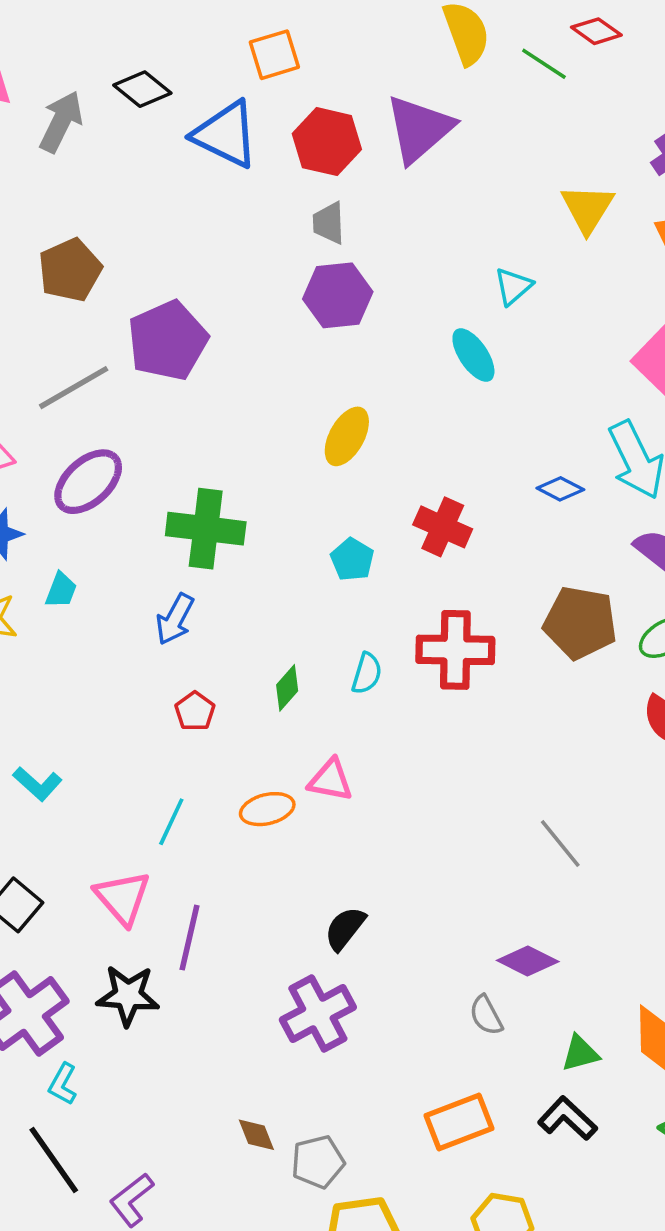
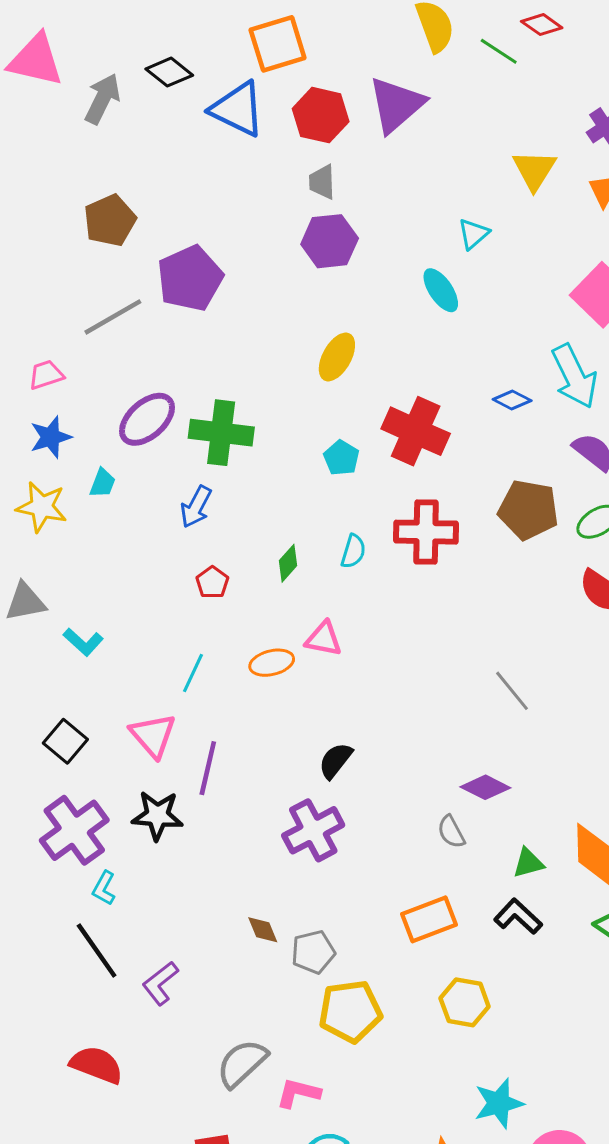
orange square: (274, 55) -> (278, 44), size x1.4
purple ellipse: (88, 482) -> (147, 419), moved
red cross: (443, 527) -> (416, 431), size x1.4

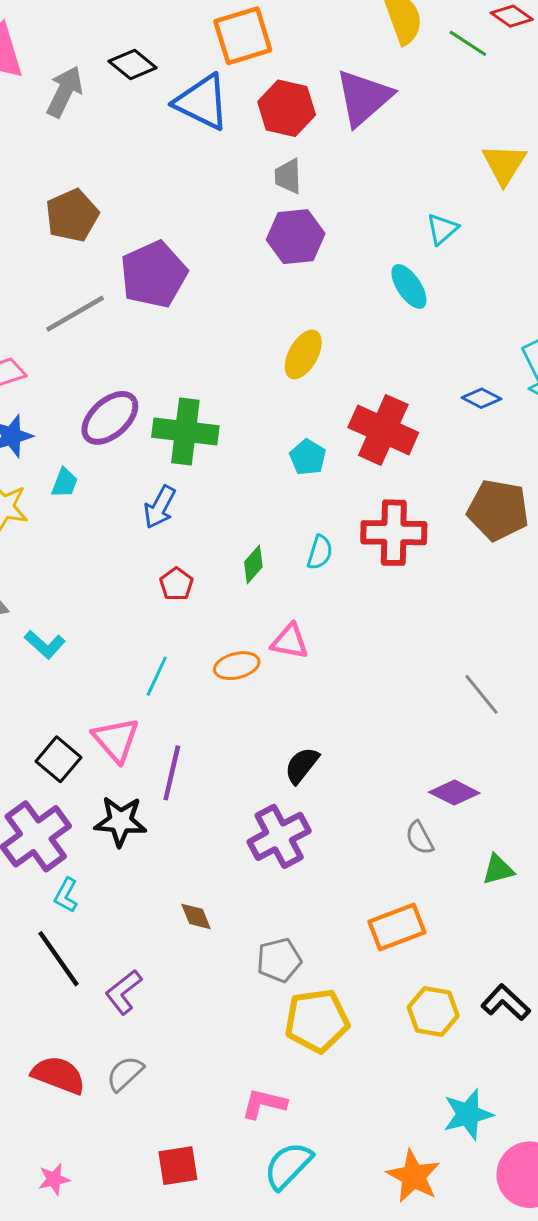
black square: (65, 741) -> (58, 759), moved
black L-shape: (518, 916) -> (506, 1003), moved
brown diamond: (263, 930) -> (196, 916), moved
gray semicircle: (242, 1063) -> (125, 1073), moved, size x0.7

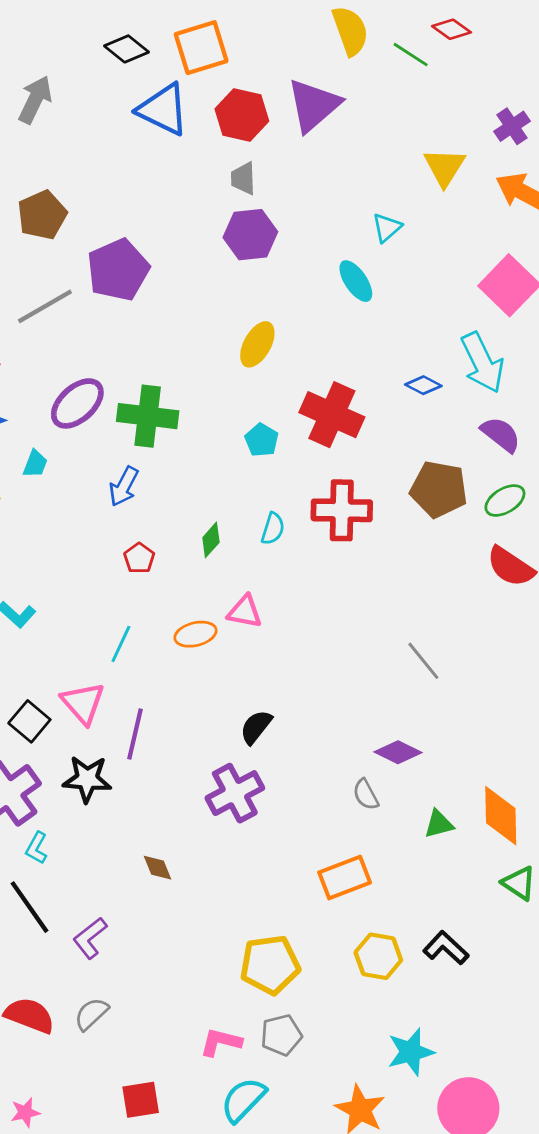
black diamond: (133, 64) -> (127, 49), moved
gray pentagon: (279, 960) -> (281, 1035), moved

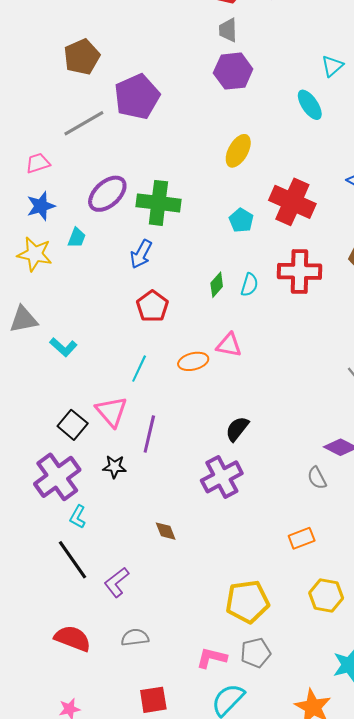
green diamond: (211, 540) -> (217, 285), moved
red pentagon: (139, 558) -> (152, 306), size x1.4
black star: (87, 779) -> (114, 467), size x0.7
orange rectangle: (345, 878) -> (302, 538), size x0.7
gray semicircle: (91, 1014) -> (135, 637), moved, turned 36

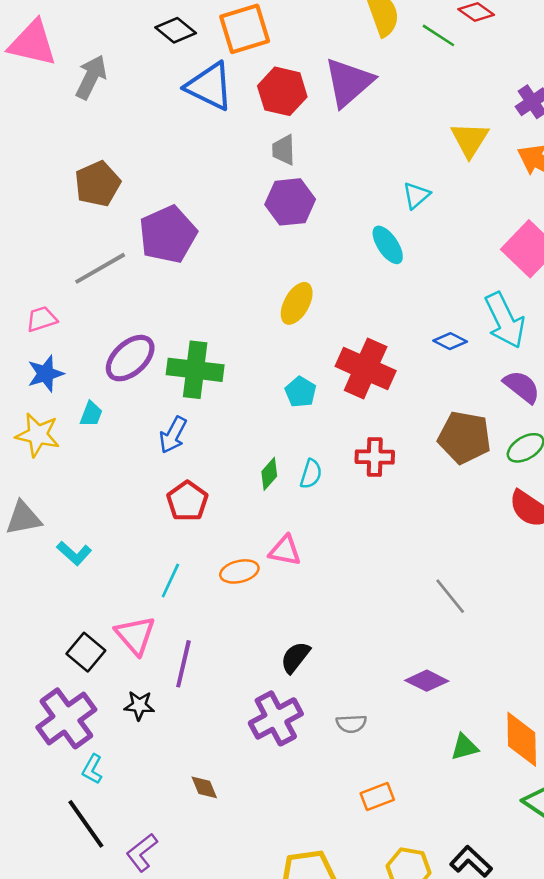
red cross: (300, 271) -> (375, 457), size x0.7
gray semicircle: (317, 478) -> (351, 724), moved, turned -65

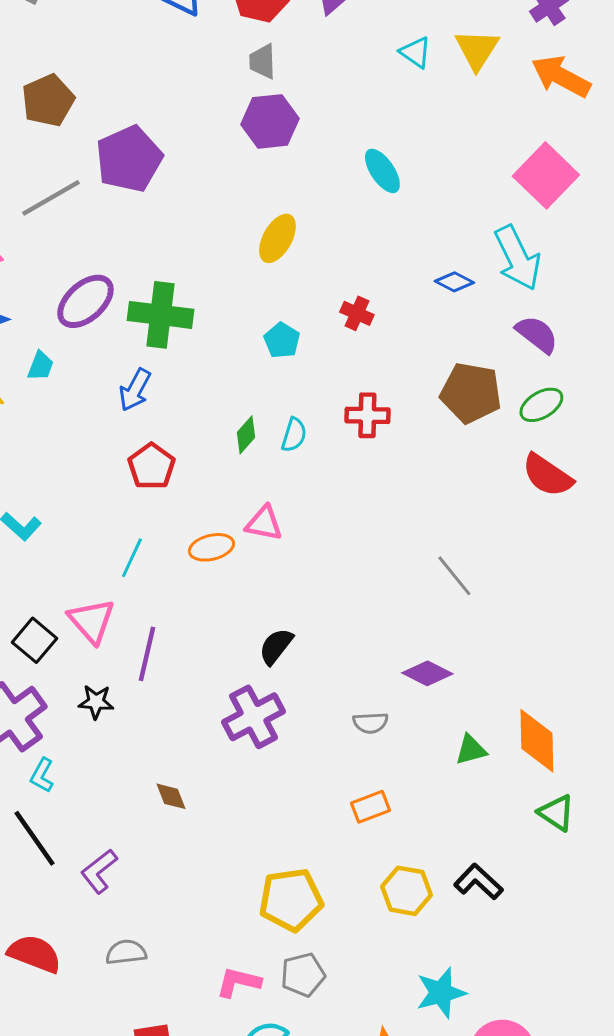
cyan triangle: (416, 195) -> (415, 52), moved, turned -44
red cross: (366, 368) -> (357, 313), size x0.5
gray semicircle: (351, 724) -> (370, 723), moved

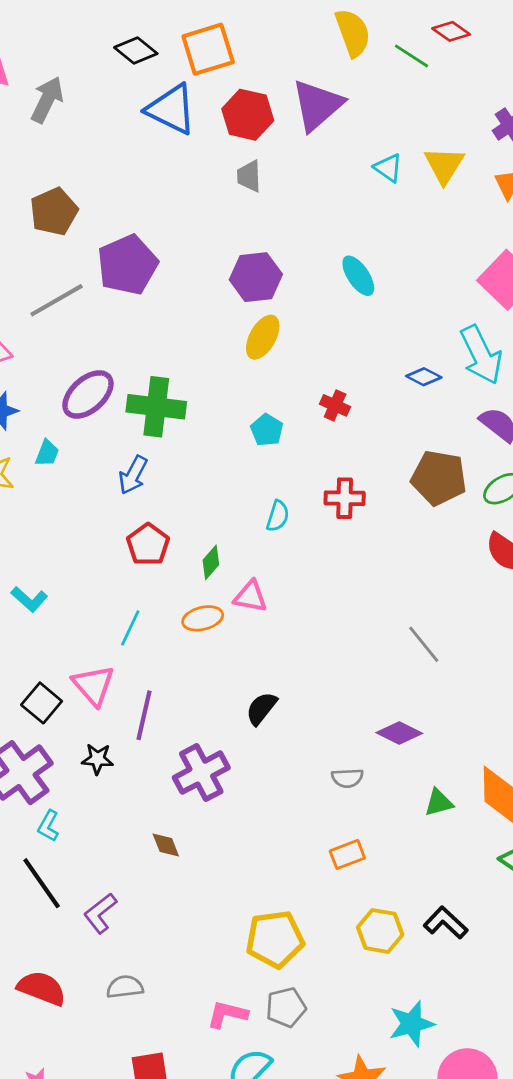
purple hexagon: (270, 121) -> (256, 277), moved
green diamond: (246, 435) -> (211, 562), moved
purple cross: (253, 717) -> (201, 773), moved

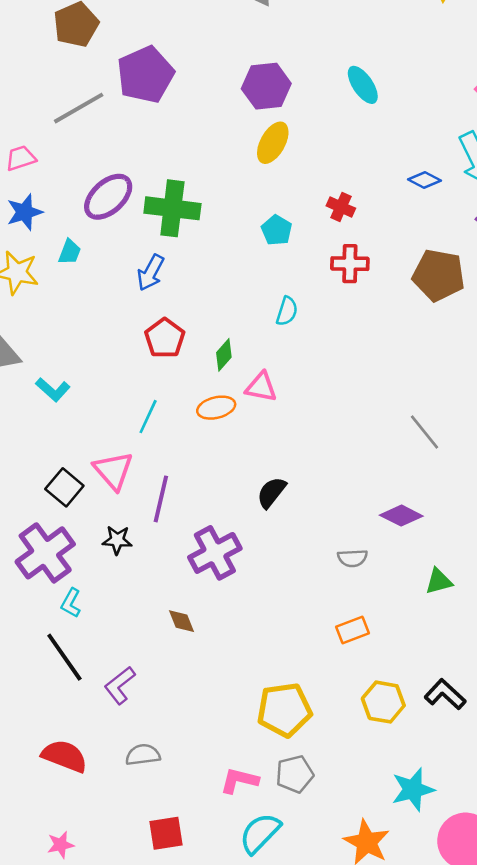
red cross: (345, 498) -> (350, 264), moved

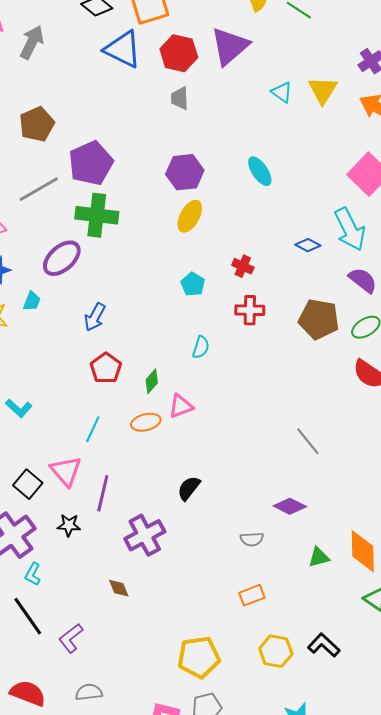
green cross: (172, 208) -> (97, 215), moved
pink triangle: (261, 387) -> (181, 406), turned -32

